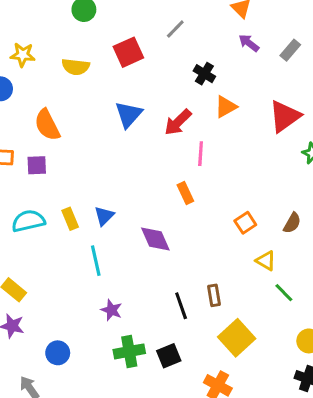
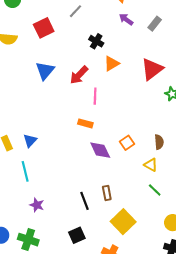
orange rectangle: (185, 193) -> (85, 123), turned -48
brown semicircle: (292, 223) -> (159, 142), turned -32
purple diamond: (155, 239) -> (100, 150), moved
yellow triangle: (266, 261) -> (151, 165), moved
green cross: (129, 351) -> (28, 240), moved, turned 30

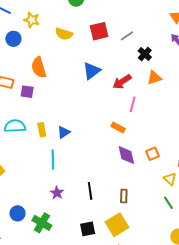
gray line: (75, 11) -> (127, 36), moved
black line: (84, 201) -> (90, 191), moved
yellow square: (123, 222) -> (117, 225), moved

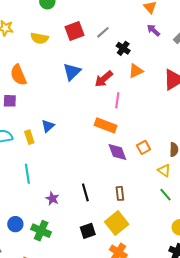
orange rectangle: (118, 128) -> (106, 125), size x1.5
blue triangle: (64, 132) -> (48, 126), moved
cyan line: (53, 159) -> (27, 174), moved

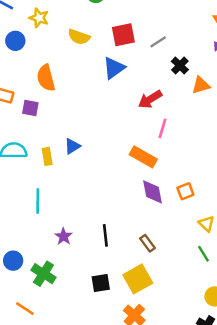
orange triangle: (136, 71) -> (201, 85), moved
blue triangle: (72, 72) -> (114, 68), moved
brown rectangle: (120, 193) -> (148, 243), turned -40

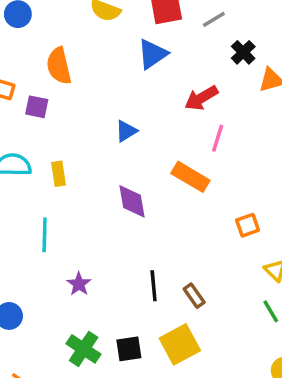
blue triangle: (72, 146) -> (126, 131), moved
purple diamond: (153, 192) -> (132, 201), moved
black line: (105, 235) -> (154, 286), moved
green cross: (43, 274) -> (84, 349), moved

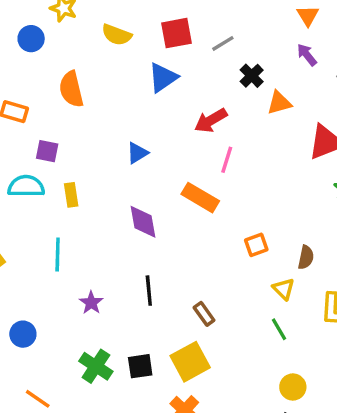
purple square: (37, 107) -> (47, 151), moved
black line: (154, 286) -> (149, 291), moved

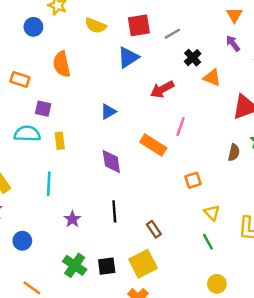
orange triangle: (279, 103) -> (212, 78), turned 36
pink line: (227, 160) -> (181, 127), moved
brown semicircle: (306, 257) -> (234, 152), moved

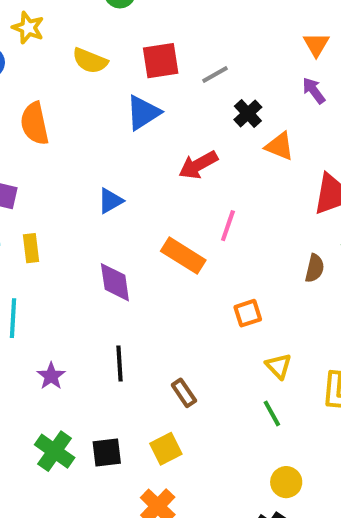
yellow square: (143, 264) -> (166, 449), size x0.7

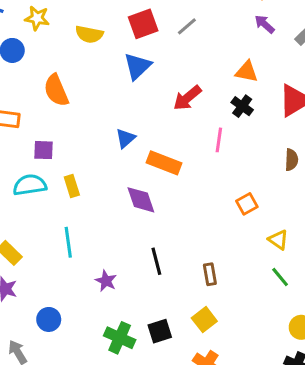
black cross: (248, 113) -> (242, 106), moved
orange rectangle: (183, 256) -> (164, 163), moved
brown rectangle: (184, 393) -> (210, 274), turned 35

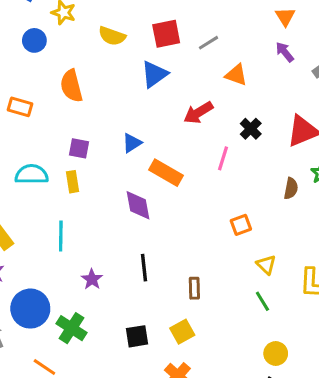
orange triangle: (247, 72) -> (236, 75), moved
purple square: (44, 150) -> (79, 148), moved
blue circle: (49, 319) -> (30, 309), size x1.6
green cross: (120, 338) -> (72, 328), moved

